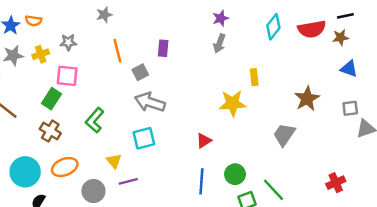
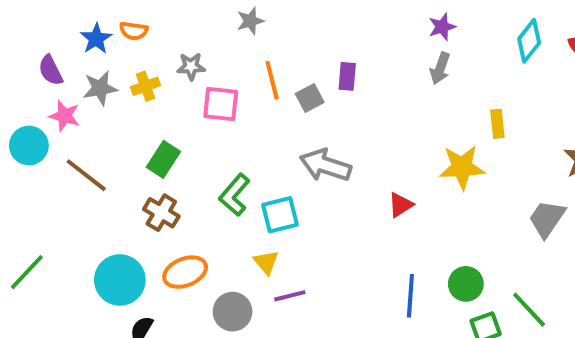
gray square: (140, 72) -> (310, 98), moved
pink square: (67, 76) -> (221, 104), moved
cyan square: (144, 138) -> (280, 215), moved
red triangle: (204, 141) -> (401, 205), moved

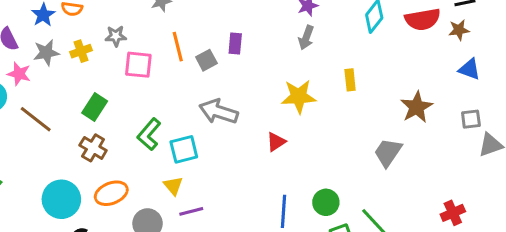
yellow star: (462, 167) -> (299, 96), moved

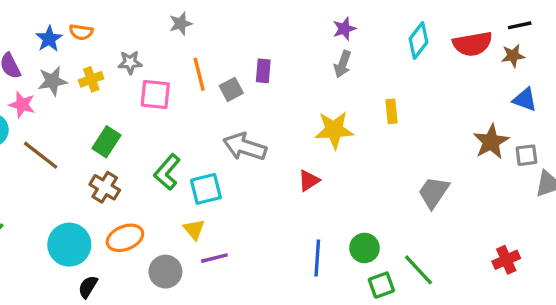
brown star: (417, 107) -> (491, 142), moved

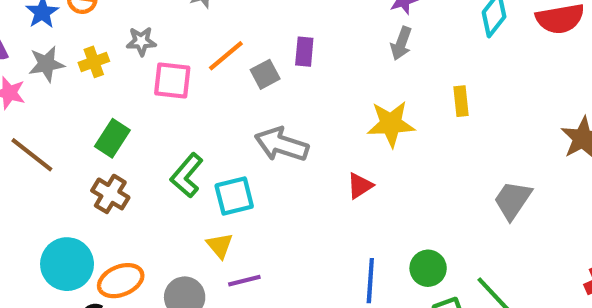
orange line: (199, 74) -> (226, 56), turned 64
orange ellipse: (125, 238) -> (121, 281), moved

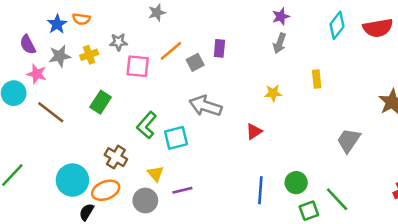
yellow star: (391, 124) -> (273, 93), size x0.6
brown cross: (110, 194) -> (116, 157), moved
yellow triangle: (220, 246) -> (156, 174), moved

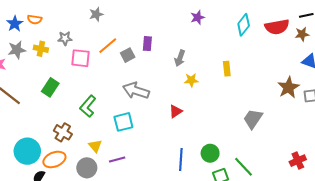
gray arrow: (280, 43) -> (180, 58), moved
yellow cross: (89, 55) -> (41, 49), turned 32
cyan square: (176, 138) -> (123, 122), moved

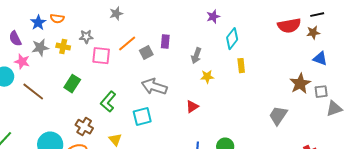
cyan diamond: (244, 25) -> (232, 39), moved
gray trapezoid: (253, 119) -> (278, 116), moved

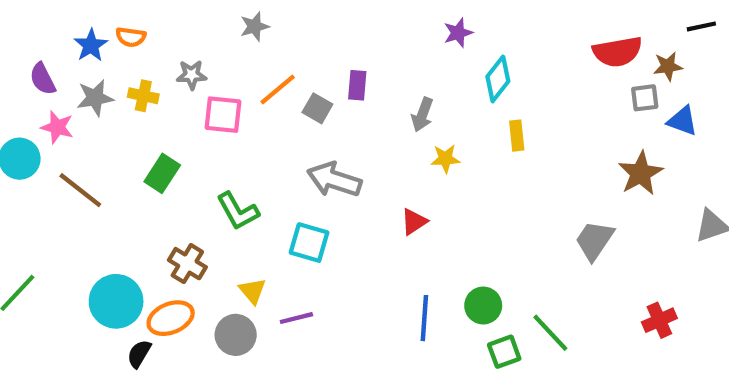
black line: (317, 15) -> (701, 26), moved
gray square: (146, 53) -> (317, 108), turned -32
gray square: (321, 92) -> (645, 98), moved
green L-shape: (108, 102) -> (238, 211), turned -70
cyan square: (142, 117) -> (309, 243), turned 30

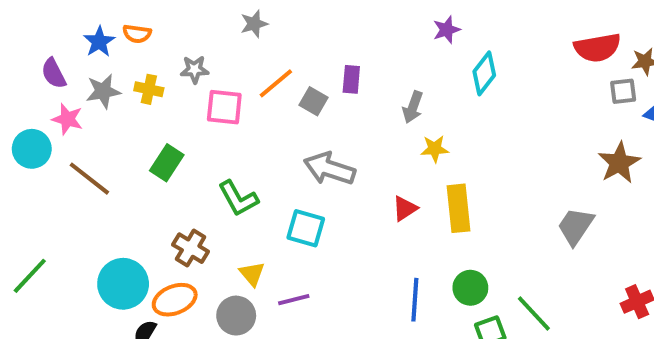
yellow rectangle: (517, 136) -> (458, 208), moved, size x1.6

